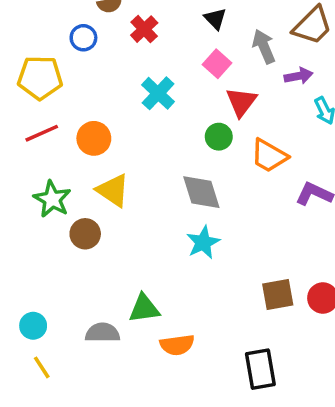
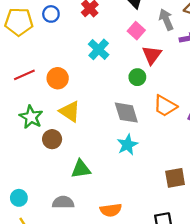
yellow pentagon: (40, 78) -> (19, 22), moved
orange trapezoid: (269, 156) -> (165, 106), moved
green triangle: (144, 308) -> (81, 169), moved

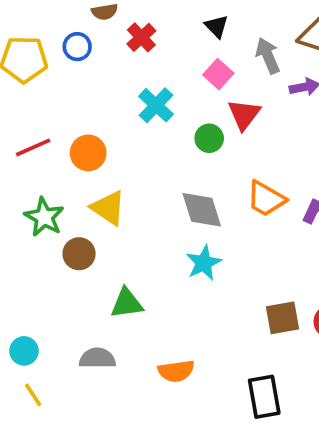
green circle: (137, 77) -> (209, 138), moved

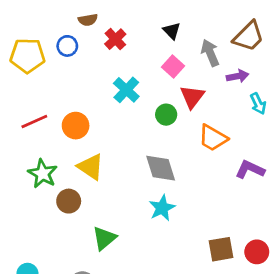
orange trapezoid: (266, 199) -> (213, 138), moved
green triangle: (127, 303) -> (104, 238), turned -32

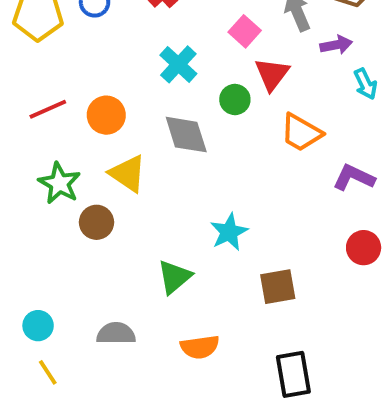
gray diamond: (161, 168) -> (186, 135), moved
green triangle: (104, 238) -> (174, 277), moved
brown square: (221, 249) -> (278, 287), moved
red circle: (257, 252) -> (364, 248), moved

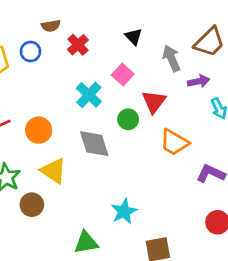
pink square: (245, 31) -> (123, 75), moved
green triangle: (174, 277) -> (86, 243), turned 30

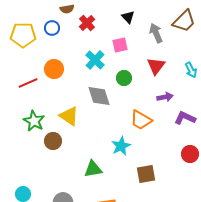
pink square: (123, 75) -> (120, 45), turned 35
purple arrow: (199, 81) -> (165, 97), moved
red triangle: (154, 102) -> (156, 66), moved
orange circle: (39, 130) -> (54, 69), moved
orange trapezoid: (174, 142) -> (141, 120), moved

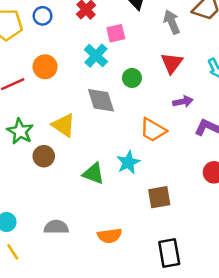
pink square: (120, 45) -> (116, 33), moved
green triangle: (93, 169) -> (93, 174), moved, turned 30

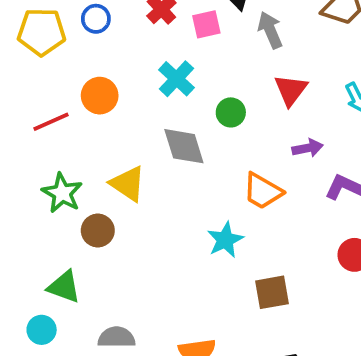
gray arrow: (172, 22) -> (270, 30), moved
pink square: (116, 33) -> (206, 24), moved
green triangle: (93, 174) -> (64, 287), moved

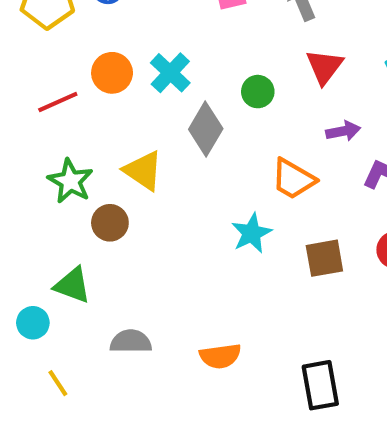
cyan cross: (176, 79) -> (170, 73), moved
gray diamond: (184, 146) -> (206, 129), turned 48
brown square: (272, 292) -> (324, 258), moved
cyan circle: (42, 330) -> (33, 323), moved

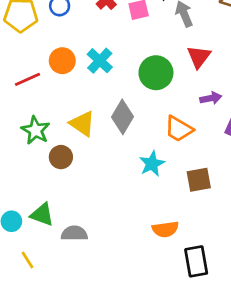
green circle: (258, 92) -> (156, 73), size x1.6
gray diamond: (206, 129) -> (122, 117), moved
green triangle: (72, 285) -> (42, 215), moved
orange semicircle: (220, 356) -> (165, 229), moved

